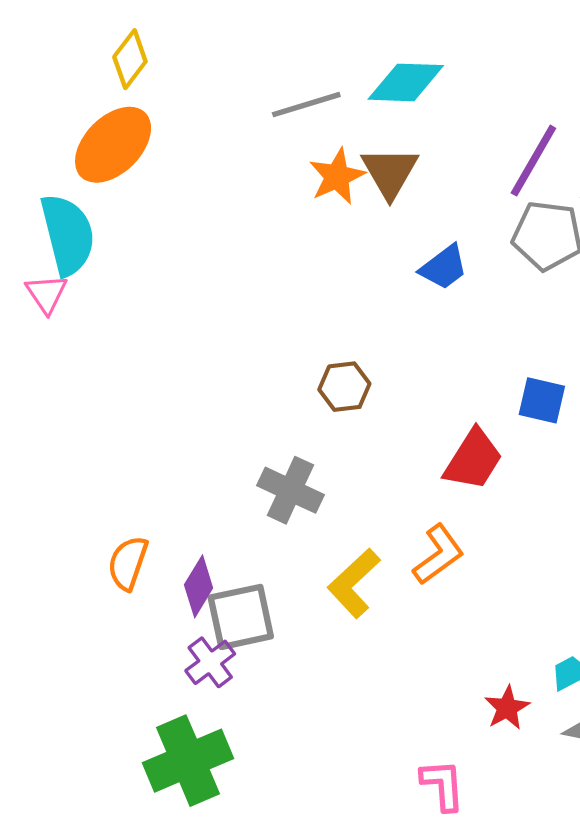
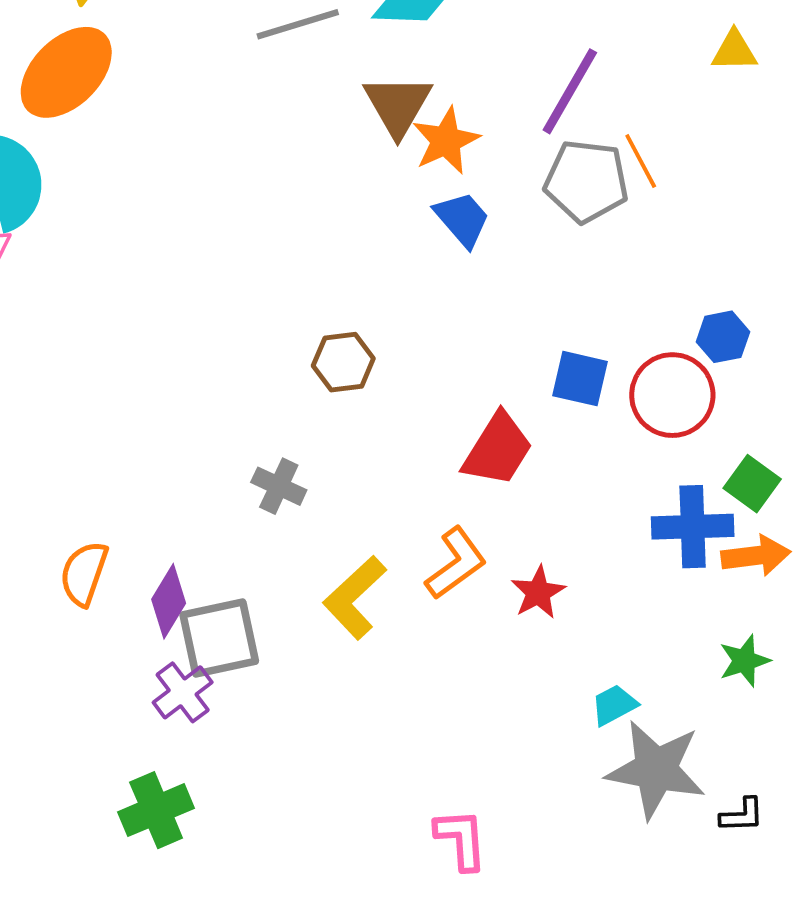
orange star: (337, 176) -> (446, 141), moved
blue trapezoid: (444, 267) -> (462, 219), turned -94
gray cross: (291, 490) -> (279, 486), size x0.7
red star: (507, 708) -> (538, 592), moved
green cross: (188, 761) -> (156, 810), size x0.7

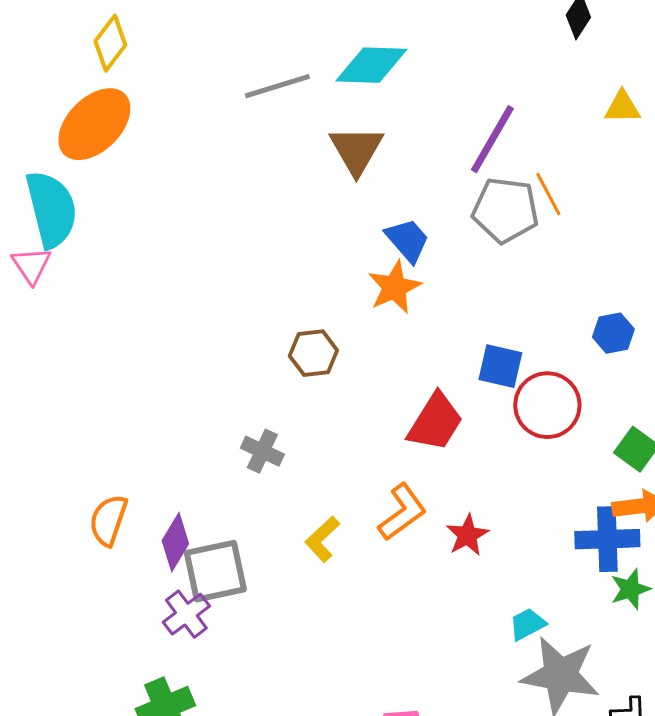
orange star: (446, 141) -> (394, 287), moved
red circle: (672, 395) -> (547, 405), moved
blue cross: (693, 527) -> (607, 539), moved
yellow L-shape: (355, 597) -> (322, 539), size x0.7

